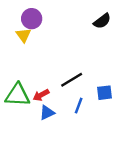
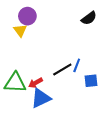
blue line: (79, 106) -> (77, 65), moved
blue triangle: (47, 113) -> (41, 98), size x1.5

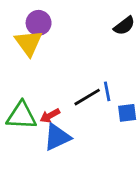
yellow triangle: (20, 30) -> (29, 43), size x1.5
blue line: (77, 65) -> (107, 91), turned -32

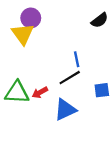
blue line: (107, 91) -> (77, 59), moved
blue triangle: (57, 137) -> (65, 110), moved

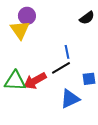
red arrow: (40, 93) -> (35, 81), size x1.6
blue triangle: (65, 110) -> (70, 99), moved

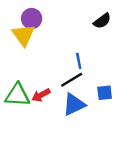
red arrow: (35, 81) -> (41, 95), size x0.7
blue triangle: (70, 99) -> (74, 104), moved

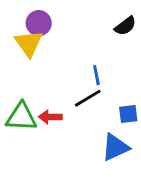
red arrow: (41, 95) -> (50, 117), turned 30
blue triangle: (74, 104) -> (115, 147), moved

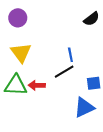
purple circle: (39, 23) -> (18, 18), moved
yellow triangle: (29, 43) -> (21, 53), moved

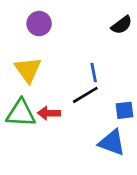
purple circle: (18, 18) -> (39, 24), moved
blue triangle: (84, 107) -> (112, 143), turned 45

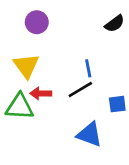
red arrow: (49, 113) -> (41, 93), moved
blue triangle: (112, 143) -> (90, 134), moved

